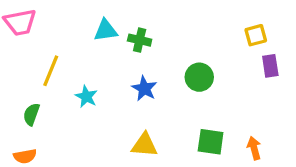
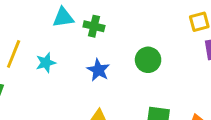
cyan star: (86, 97) -> (46, 63), moved, turned 30

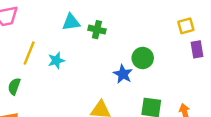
blue star: (98, 70) -> (123, 74), moved

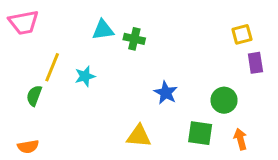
green circle: (143, 58) -> (224, 100), moved
green semicircle: (14, 86) -> (34, 96), moved

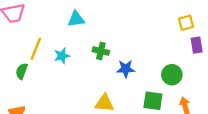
green cross: (134, 39) -> (101, 51), moved
blue star: (166, 93) -> (126, 69), turned -30

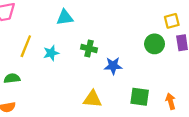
green semicircle: (22, 71) -> (12, 78), moved, turned 63
green circle: (172, 75) -> (155, 44), moved

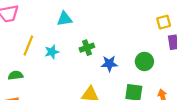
green circle: (155, 44) -> (144, 61), moved
green cross: (89, 48) -> (87, 48), turned -32

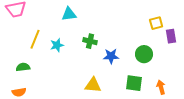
yellow square: (164, 22) -> (156, 23), moved
green cross: (87, 48) -> (90, 41), turned 32

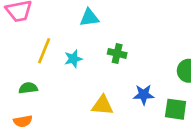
blue star: (111, 56) -> (144, 95), moved
yellow triangle: (93, 85) -> (102, 105), moved

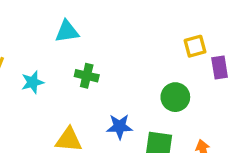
cyan triangle: (89, 18) -> (67, 31), moved

